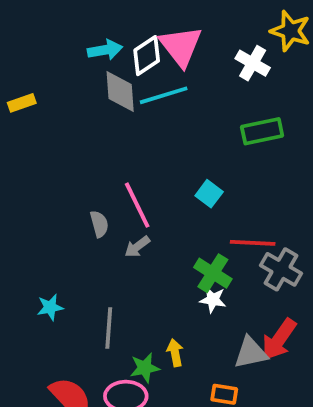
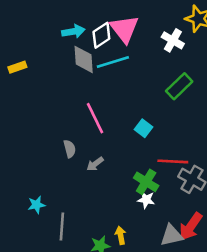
green rectangle: (262, 131) -> (179, 86), turned -32
pink line: (137, 205) -> (95, 118), moved
gray line: (109, 328) -> (62, 226), moved

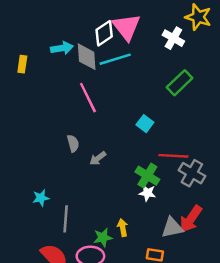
cyan arrow: (73, 31) -> (62, 48), moved
yellow rectangle: (17, 67) -> (22, 64), turned -63
pink line: (95, 118) -> (88, 98), moved

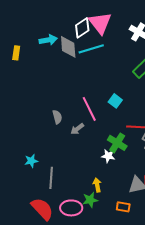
pink line: (88, 98) -> (89, 109), moved
white star: (147, 193) -> (108, 156), moved
green star: (103, 238) -> (90, 200), moved

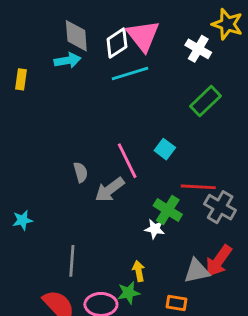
gray diamond: (68, 47) -> (76, 36), moved
gray arrow: (77, 129) -> (110, 190), size x1.5
cyan star: (31, 161) -> (23, 220), moved

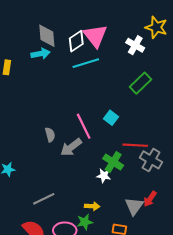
gray line: (72, 261) -> (44, 199), turned 60
red arrow: (219, 261) -> (150, 199), size x0.7
yellow arrow: (139, 271) -> (92, 206), turned 104
gray triangle: (197, 271) -> (134, 206), turned -42

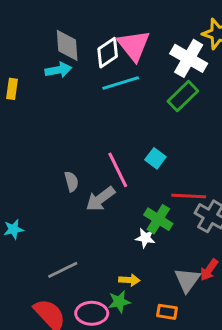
white cross: (135, 45) -> (189, 58), size x1.4
green rectangle: (140, 83) -> (183, 96), moved

